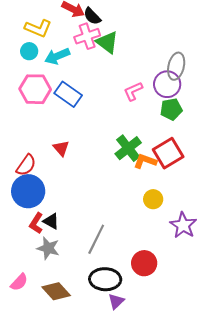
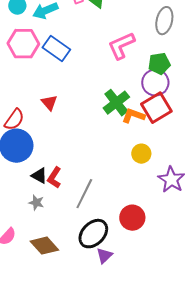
purple circle: (167, 84) -> (155, 83), moved
pink L-shape: (133, 91) -> (121, 46), size x1.4
red L-shape: (36, 223) -> (54, 178), moved
gray star: (48, 248) -> (36, 203), size x0.7
black ellipse: (105, 279) -> (93, 234), turned -48

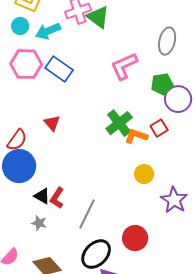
purple circle: (155, 83) -> (178, 99), moved
red square: (156, 108) -> (159, 128), size x0.6

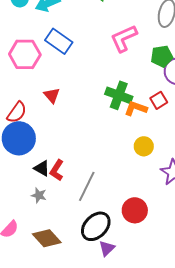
pink hexagon: (26, 64) -> (25, 54), moved
green cross: (119, 123) -> (119, 95), turned -32

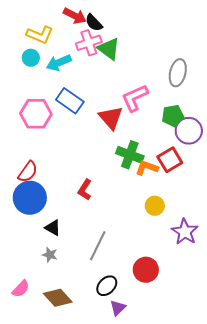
red triangle: (52, 95) -> (111, 118), moved, size x1.5
red square: (159, 100) -> (170, 160), size x1.4
red L-shape: (57, 170) -> (85, 190), moved
black ellipse: (96, 226) -> (107, 286), size x0.7

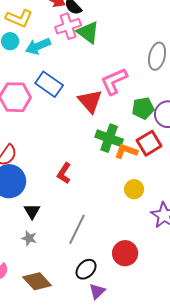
green pentagon: (173, 116) -> (143, 108), moved
black triangle: (53, 228) -> (32, 211), turned 30

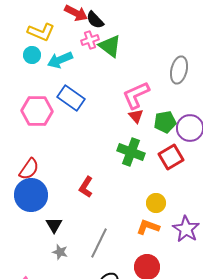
pink cross: (68, 26) -> (90, 40), size x0.7
red triangle: (90, 101) -> (136, 116), moved, size x0.6
orange L-shape: (126, 151) -> (148, 227), moved
gray star: (29, 238) -> (60, 252), moved

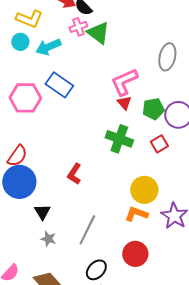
red square: (171, 157) -> (159, 144), size x0.7
yellow circle: (156, 203) -> (144, 190), size x1.4

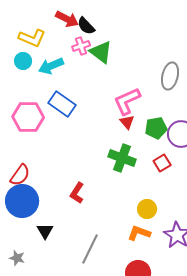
yellow circle: (144, 190) -> (147, 209), size x0.7
gray star: (48, 239) -> (17, 258), moved

